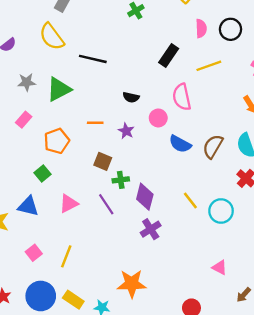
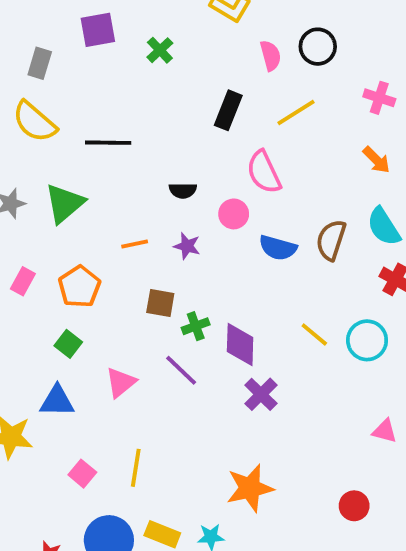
pink rectangle: (24, 120) -> (23, 281), moved

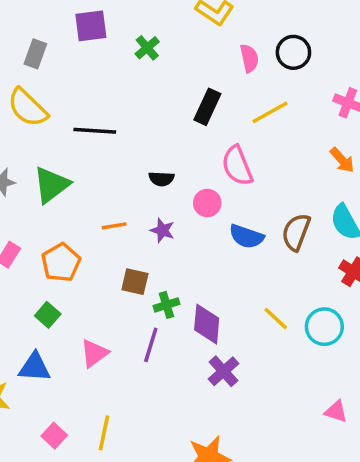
purple line: (181, 370) -> (151, 345), turned 60

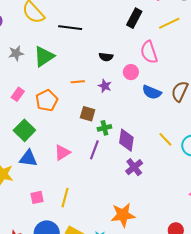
green square: (48, 315) -> (24, 130), moved, size x1.5
pink square: (54, 436) -> (37, 197), turned 32

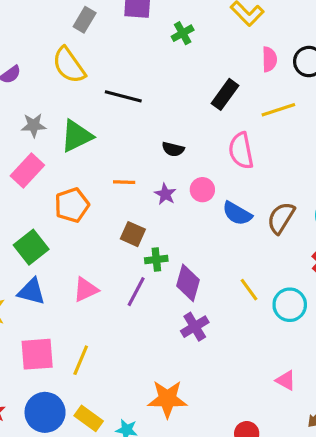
pink circle: (131, 72) -> (202, 190), moved
pink rectangle: (18, 94) -> (27, 170), moved, size x1.5
pink square: (37, 197) -> (37, 354), size x1.6

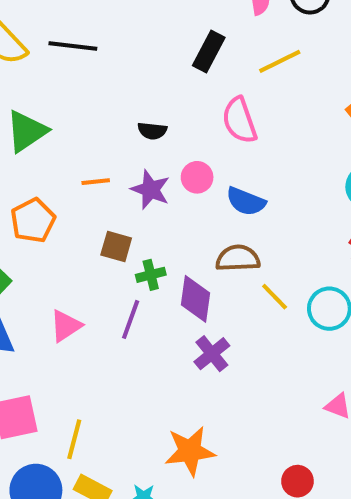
black line: (123, 96) -> (73, 46), moved
purple star: (165, 194) -> (150, 190), size x1.4
brown semicircle: (281, 218) -> (238, 258), moved, turned 64
yellow line: (81, 360) -> (74, 439), moved

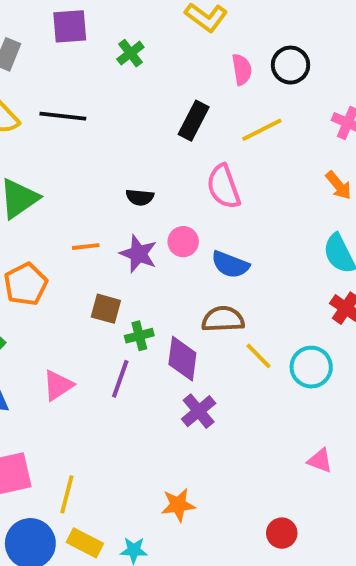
orange star: (190, 451) -> (178, 505), size x0.7

